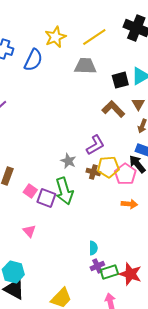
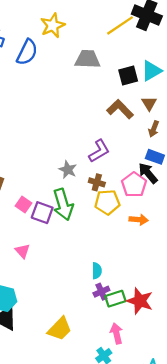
yellow line: (94, 37) -> (120, 25), moved
yellow pentagon: (108, 167) -> (107, 202), moved

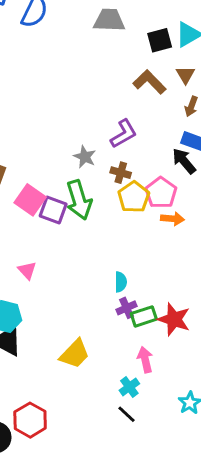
pink pentagon: (134, 185) -> (161, 193), moved
yellow pentagon: (107, 202) -> (134, 197), turned -30
pink square: (24, 204) -> (30, 200), size x1.5
pink triangle: (22, 251) -> (27, 270), moved

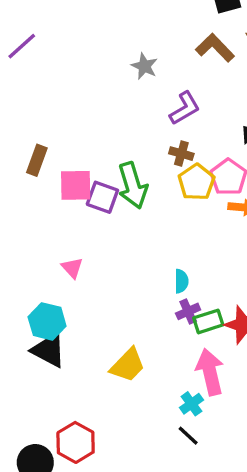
gray star: (85, 157) -> (144, 66), moved
pink square: (30, 200) -> (76, 185), turned -36
pink arrow: (145, 360) -> (210, 372), size x1.5

